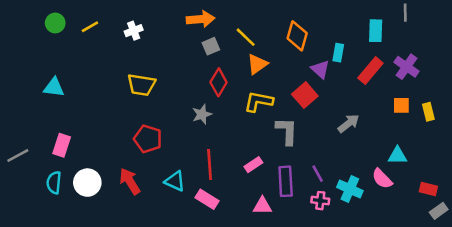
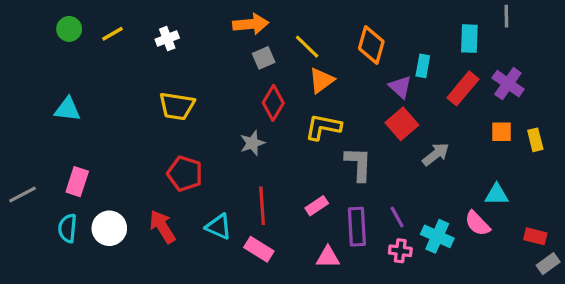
red square: (305, 95) -> (402, 124), moved

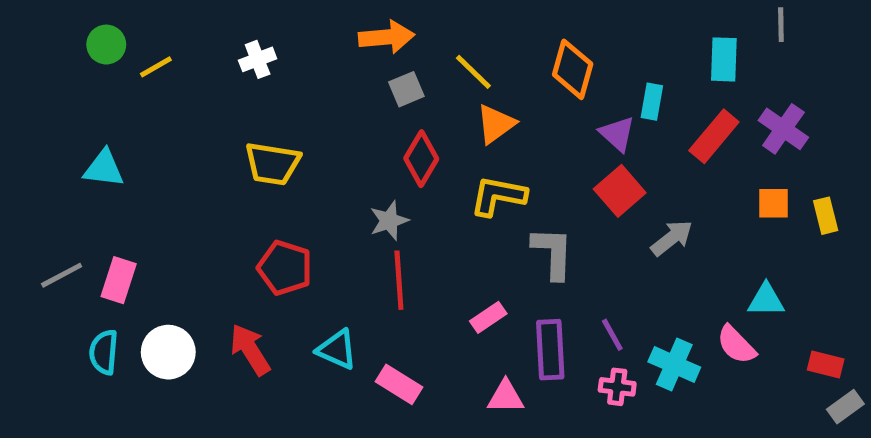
yellow line: (113, 34) -> (156, 67), moved
gray line: (23, 195) -> (62, 275), moved
red line: (262, 206) -> (399, 280), moved

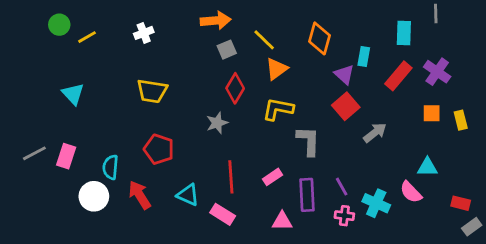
cyan triangle: (104, 169) -> (73, 94), moved, turned 40
red line: (399, 280) -> (231, 177), moved
cyan semicircle: (104, 352) -> (110, 167), moved

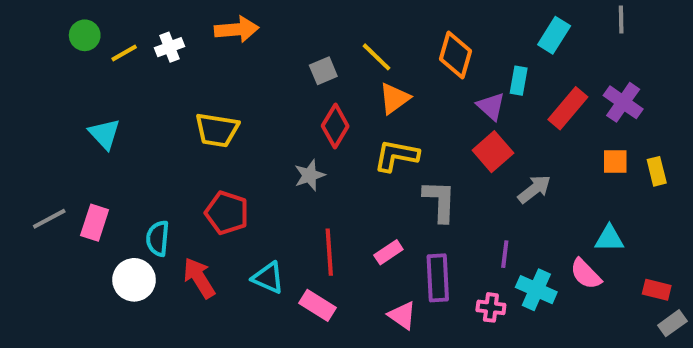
orange arrow: (216, 20) -> (237, 29), moved
white cross: (144, 33) -> (170, 47), moved
cyan rectangle: (404, 33) -> (554, 35), moved, turned 30
purple line: (342, 187) -> (505, 254), moved, turned 36
pink triangle: (282, 221) -> (402, 315), turned 35

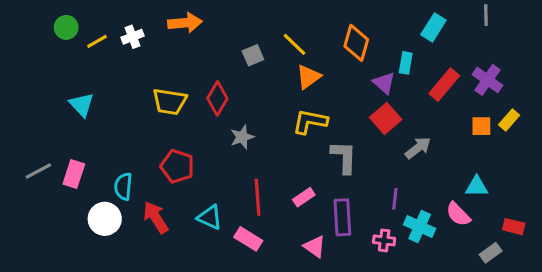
red diamond: (335, 126) -> (217, 98), moved
yellow rectangle: (657, 171) -> (509, 120), moved, turned 55
gray rectangle: (672, 323) -> (491, 253), moved

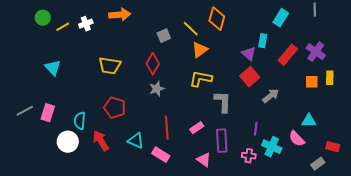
orange diamond: (356, 43) -> (217, 19), moved
red diamond: (217, 98) -> (153, 64), moved
yellow rectangle: (509, 120) -> (330, 78), turned -40

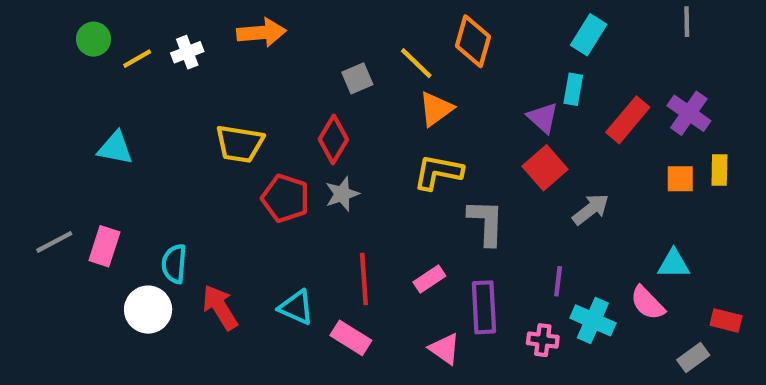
cyan rectangle: (281, 18) -> (589, 35), moved
cyan triangle: (53, 68) -> (115, 148), turned -36
red pentagon: (115, 108) -> (285, 198), moved

